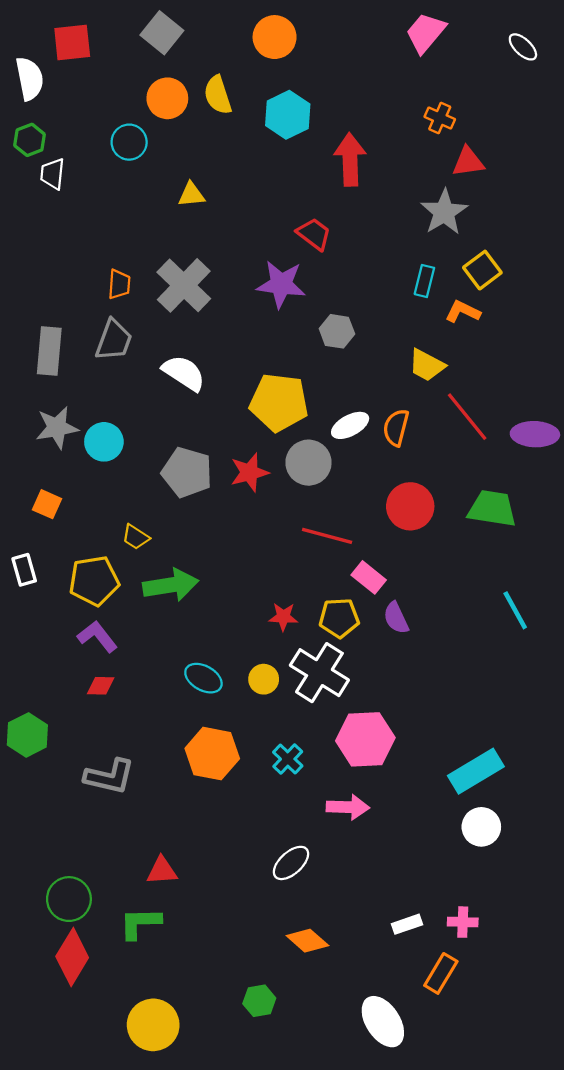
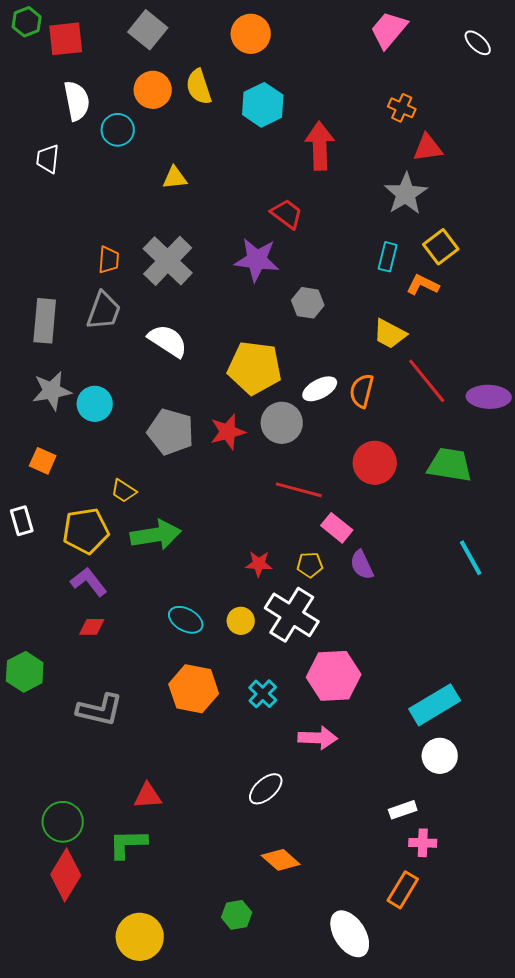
white semicircle: (30, 79) -> (77, 101), moved
green hexagon: (30, 140) -> (27, 22), moved
yellow pentagon: (339, 618) -> (310, 565), size x0.7
white rectangle: (407, 924) -> (403, 810), moved

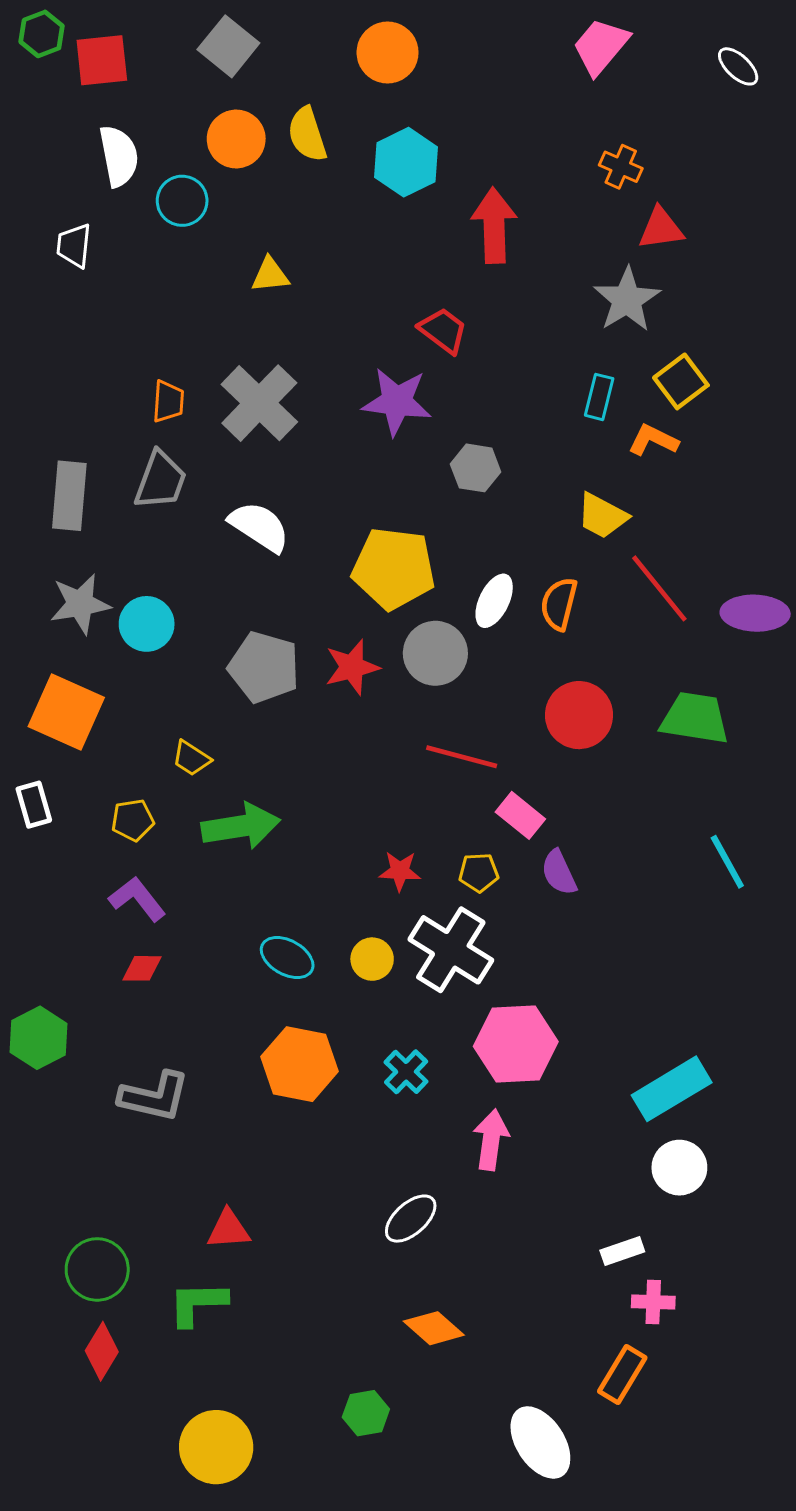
white ellipse: (320, 389) -> (494, 601), turned -36
orange square: (43, 461) -> (66, 712), size x1.8
yellow pentagon: (86, 531) -> (133, 820), size x0.6
pink arrow: (318, 738) -> (491, 1140), turned -84
red diamond: (66, 875) -> (102, 1351), size x0.7

